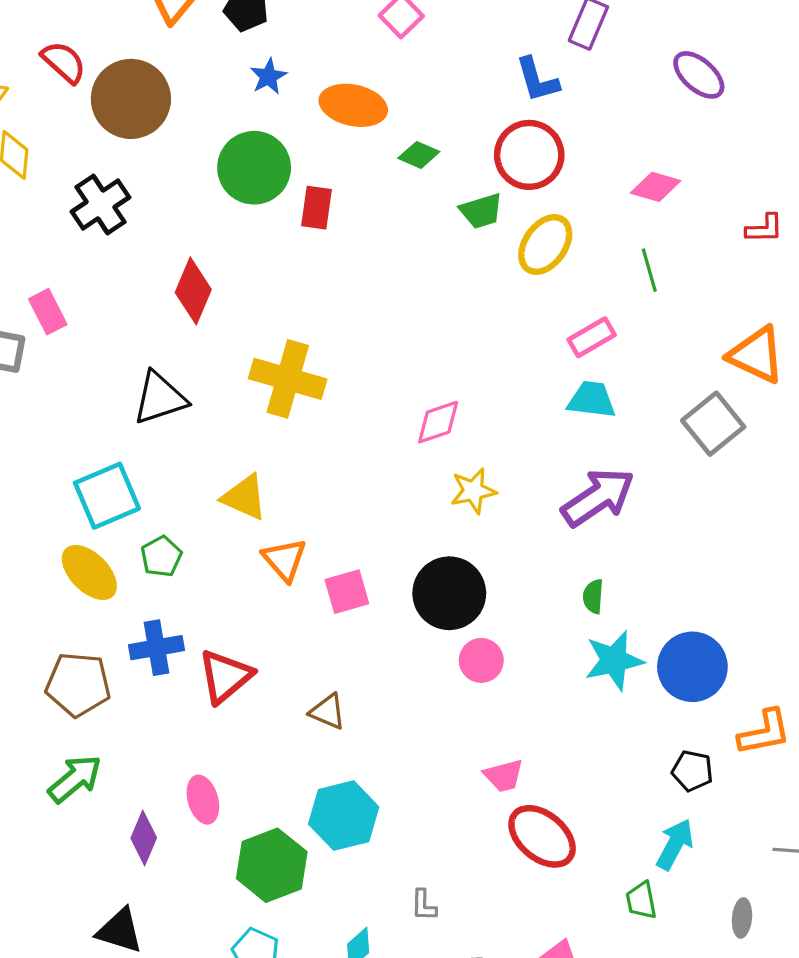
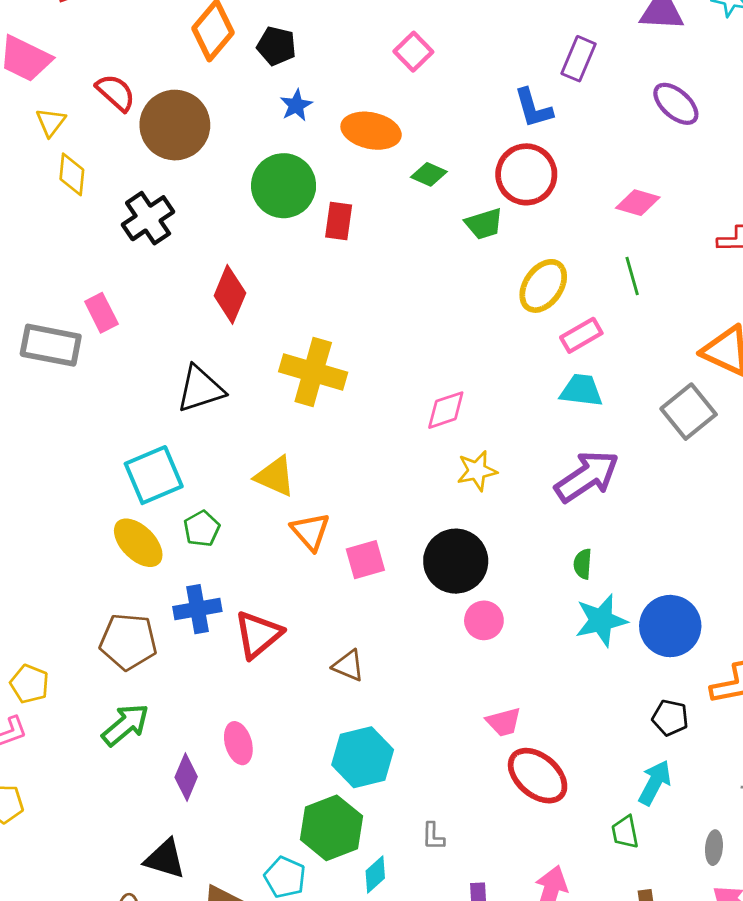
yellow ellipse: (545, 244) -> (543, 286), moved
green hexagon: (272, 865) -> (332, 828), moved

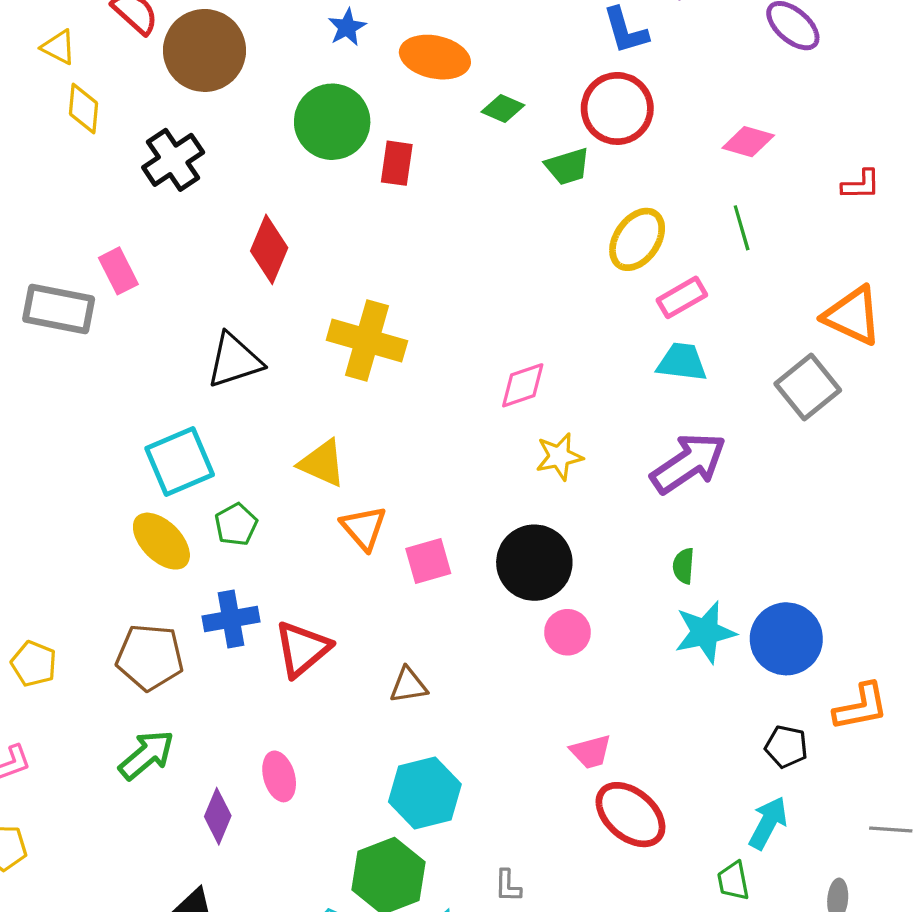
yellow triangle: (51, 122) -> (59, 47), turned -40
brown triangle: (348, 666) -> (408, 685), turned -32
yellow pentagon: (29, 684) -> (34, 664), moved

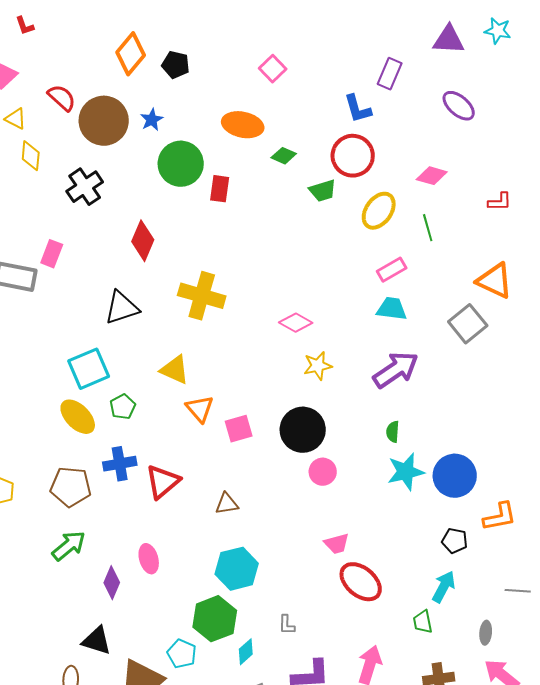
blue star: (347, 27) -> (152, 120), moved
yellow ellipse: (637, 239) -> (379, 211), moved
pink rectangle: (118, 271) -> (52, 254), turned 48
pink diamond: (523, 385) -> (296, 323), turned 48

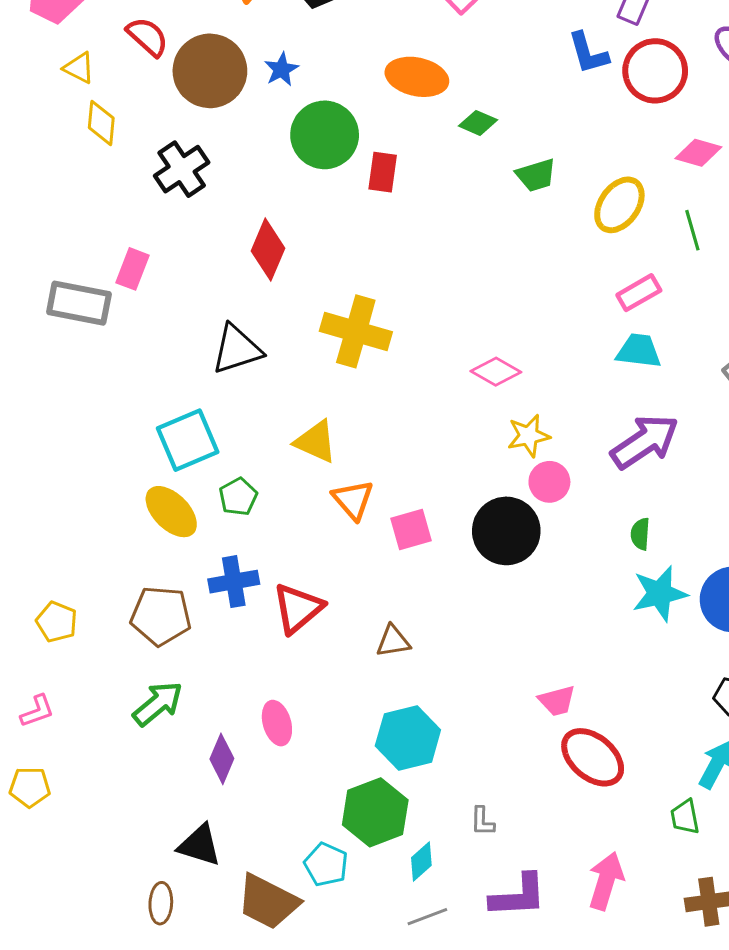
red circle: (353, 156) -> (655, 71), moved
pink circle: (323, 472) -> (549, 482), moved

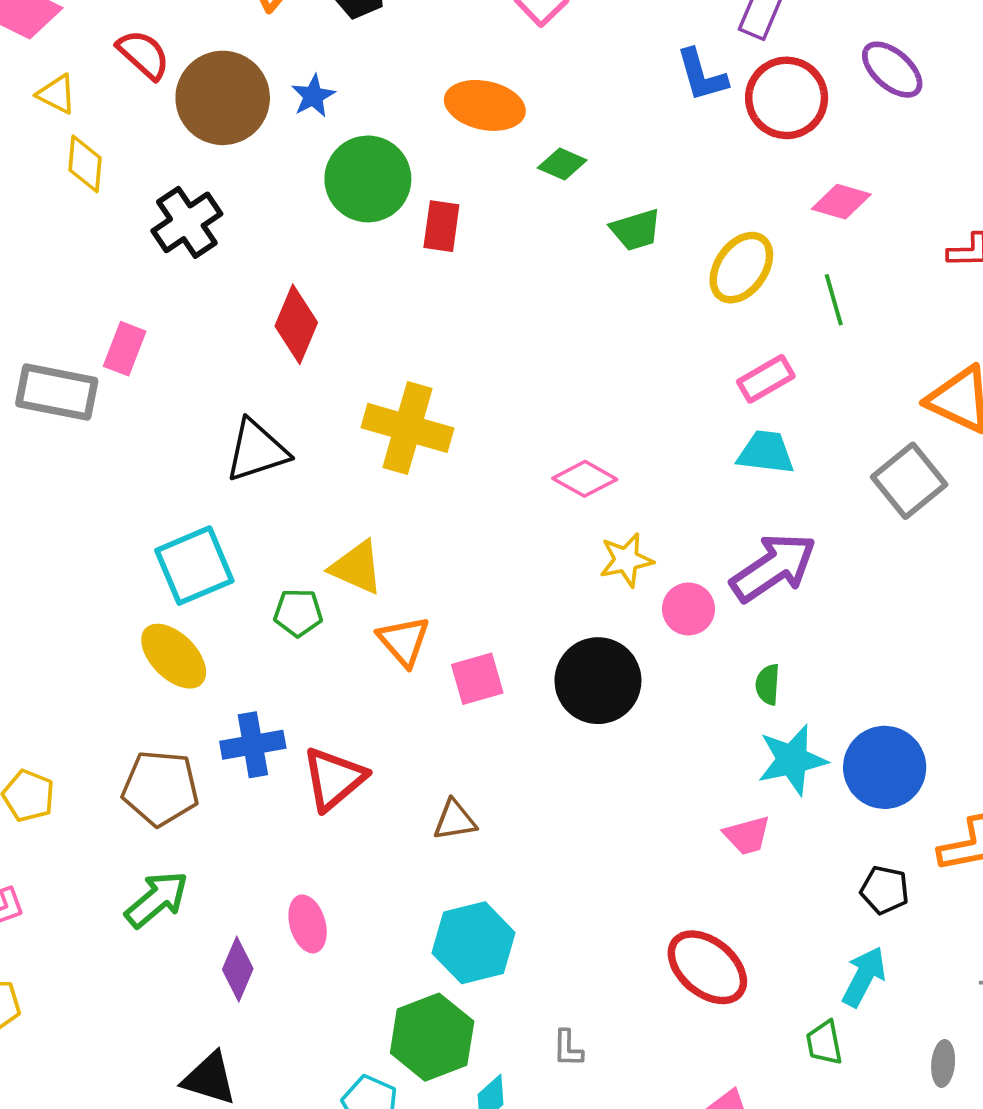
pink circle: (549, 482) -> (689, 609), moved
green pentagon: (238, 497) -> (298, 613), moved, turned 30
pink trapezoid: (557, 701) -> (747, 835), moved

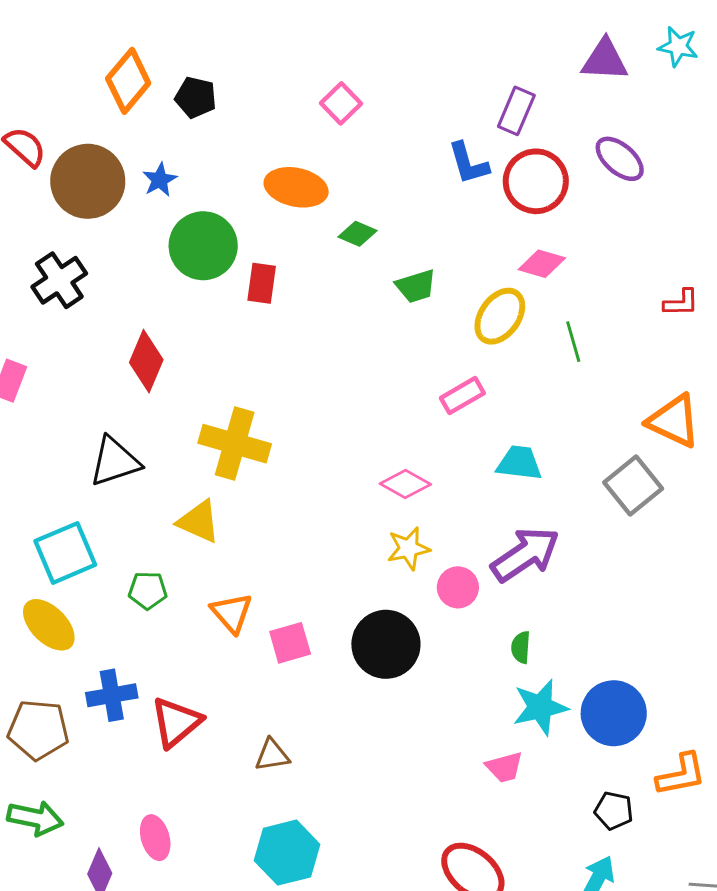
pink diamond: (841, 202) -> (542, 264), moved
pink rectangle: (766, 379) -> (462, 396), moved
pink diamond: (585, 479) -> (405, 484), moved
yellow triangle: (357, 567) -> (199, 521), moved
green arrow: (157, 899) -> (35, 818), turned 52

